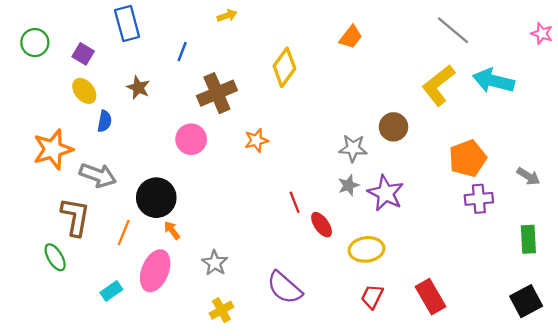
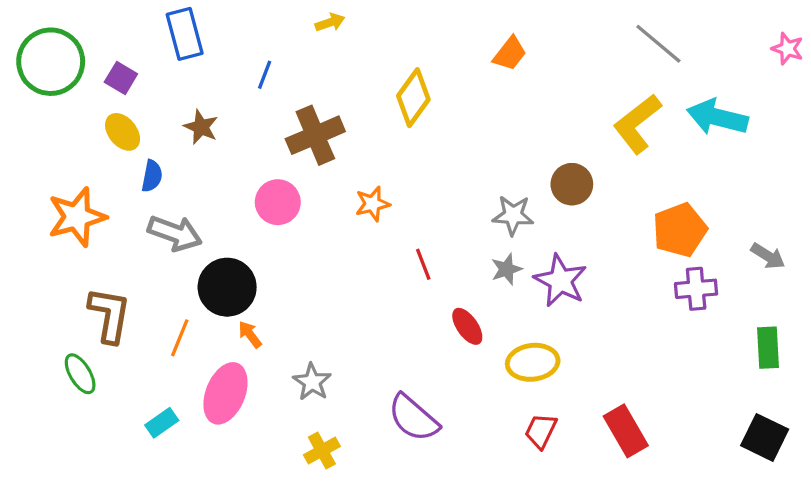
green circle: (35, 43) -> (51, 62), size x1.6
gray arrow: (98, 175) -> (175, 233), moved
red line: (295, 202) -> (423, 264), moved
black square: (526, 301) -> (765, 437), turned -36

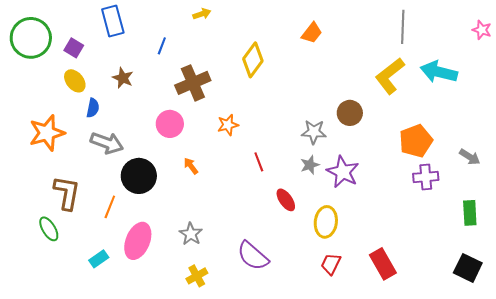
gray line: (658, 44) -> (403, 27), turned 52
orange arrow: (250, 335) -> (191, 166), moved
yellow ellipse: (533, 362) -> (326, 222), turned -76

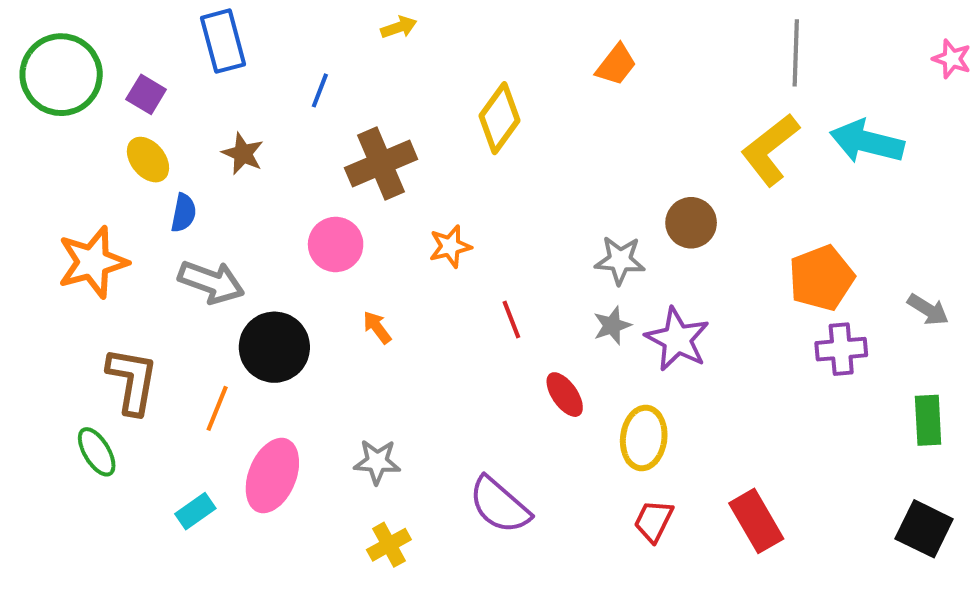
gray star: (191, 234) -> (377, 462), turned -30

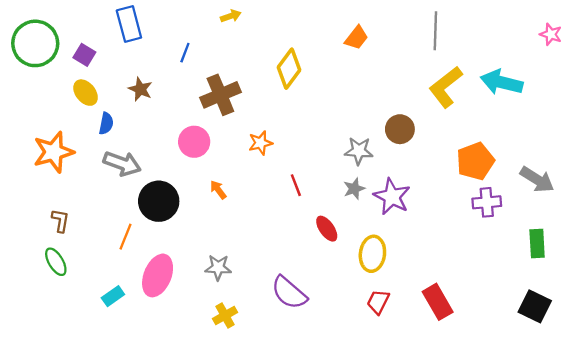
gray line: (796, 53) -> (435, 31), moved
gray arrow: (928, 310) -> (537, 179), size x1.4
brown L-shape: (132, 381) -> (60, 221), moved, size x0.6

